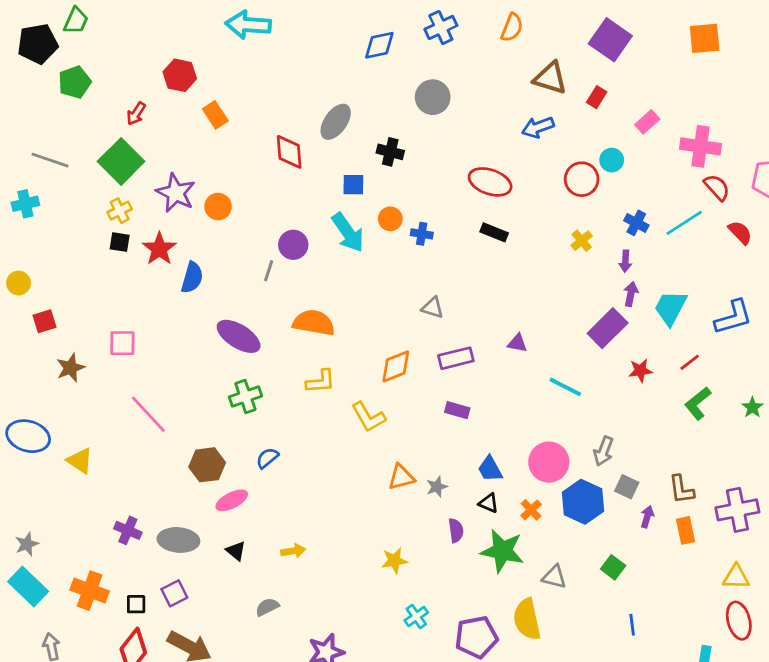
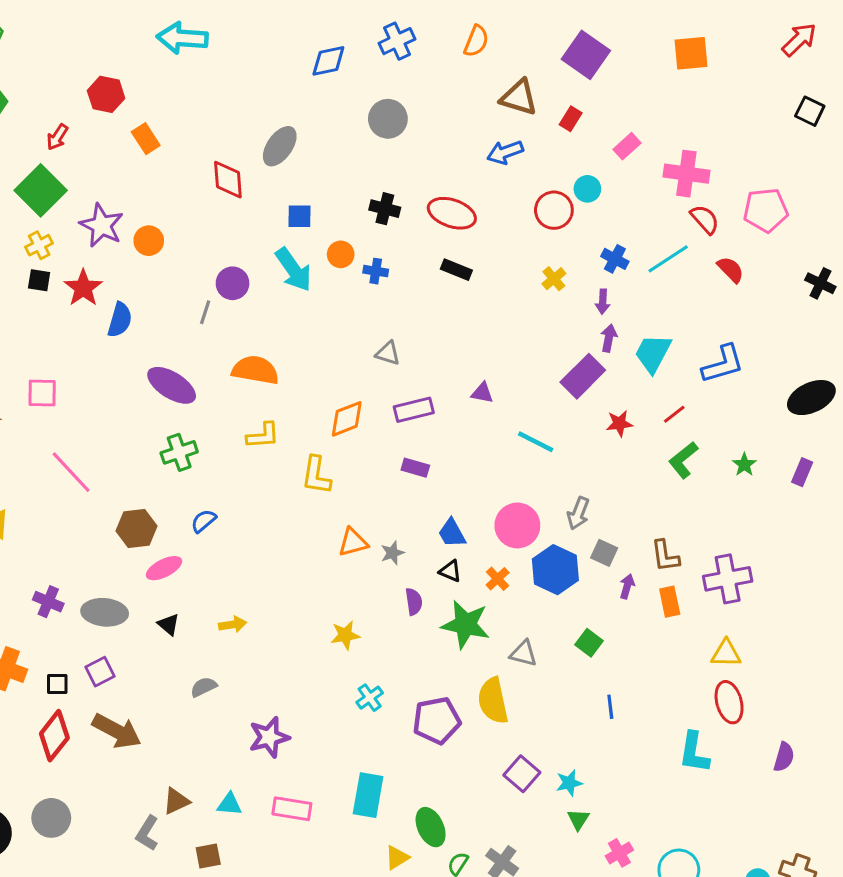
black cross: (390, 152) -> (385, 209), moved
yellow L-shape: (368, 417) -> (316, 475), turned 39

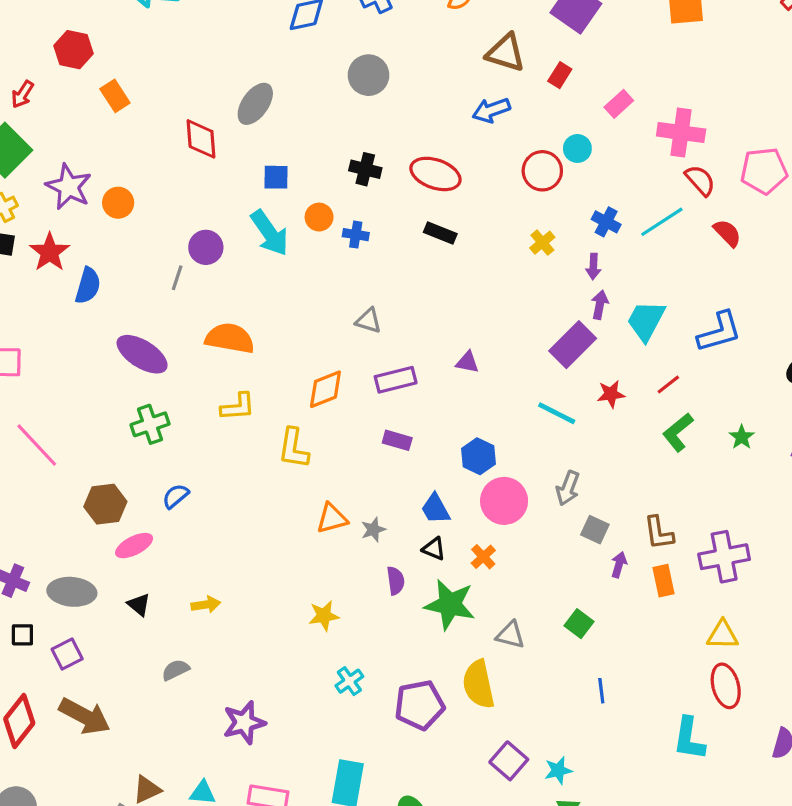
cyan line: (536, 442) -> (557, 413), moved
blue hexagon: (555, 570) -> (479, 456), moved, size x0.7
black square: (57, 684) -> (22, 635), moved

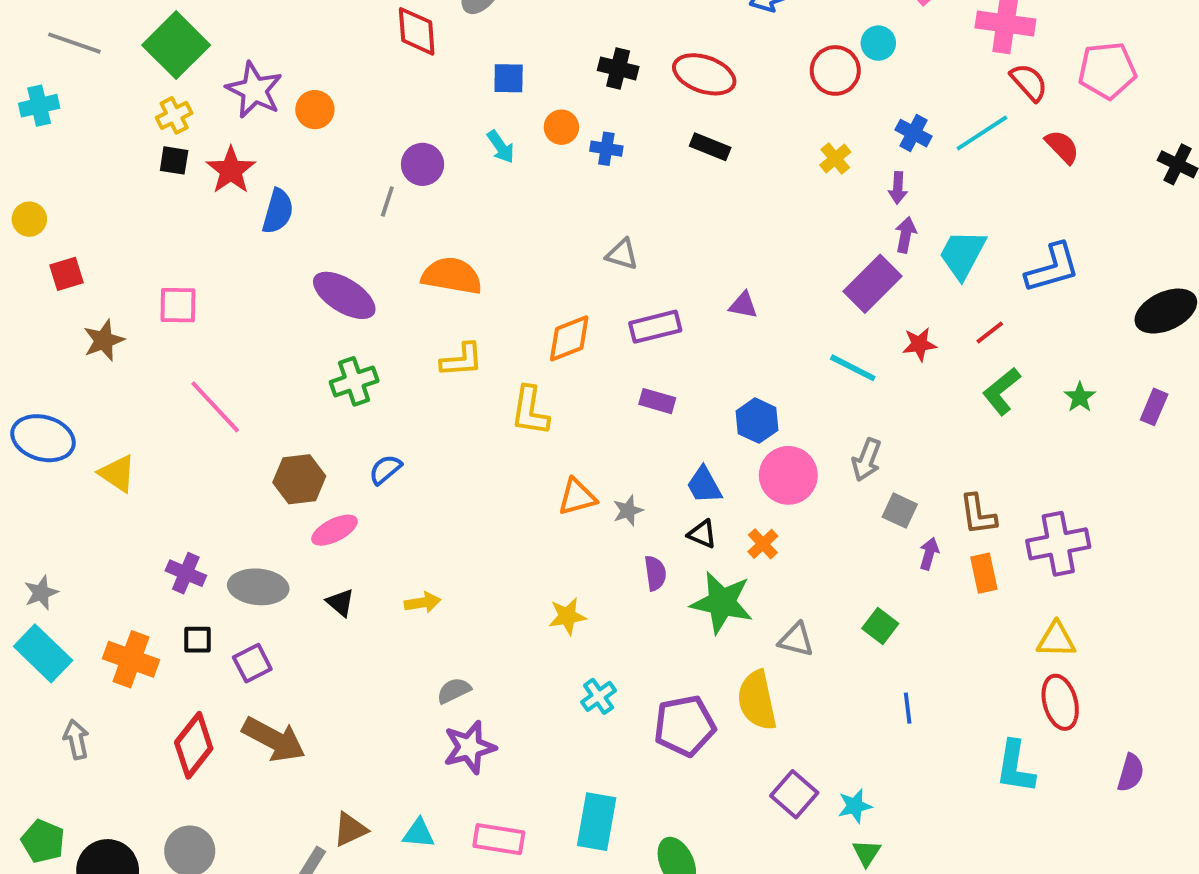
cyan arrow: (270, 233) -> (501, 147), size x0.6
gray semicircle: (176, 670) -> (454, 691), moved

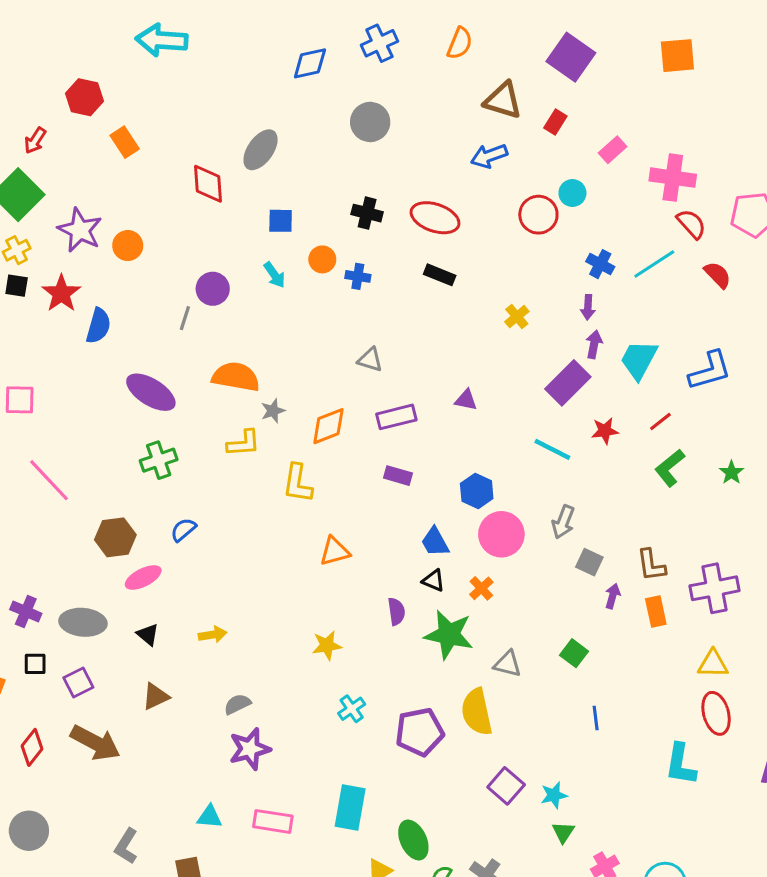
yellow cross: (835, 158) -> (517, 317), moved
gray star: (628, 511) -> (273, 411), moved
red diamond: (194, 745) -> (32, 747), size x0.7
brown triangle: (350, 829) -> (156, 696), moved

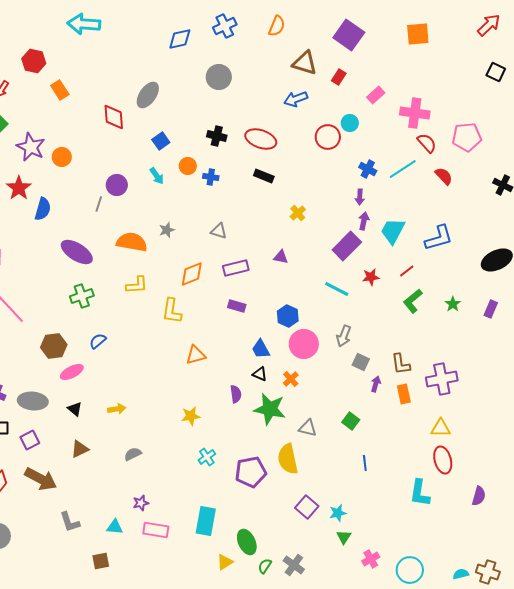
blue square: (281, 221) -> (161, 141), turned -36
yellow cross: (517, 317) -> (298, 213), moved
gray star: (273, 411) -> (167, 230), moved
purple star: (250, 749) -> (141, 503), moved, size x0.6
gray L-shape: (126, 846) -> (70, 522), moved, turned -50

